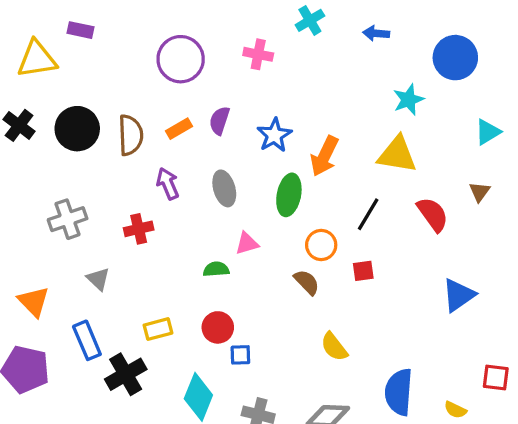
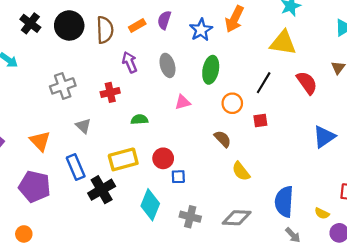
orange arrow: (324, 156) -> (234, 19), moved
green semicircle: (216, 269) -> (139, 119), moved
brown semicircle: (307, 282) -> (223, 139), moved
yellow rectangle: (158, 329) -> (123, 159), size x1.5

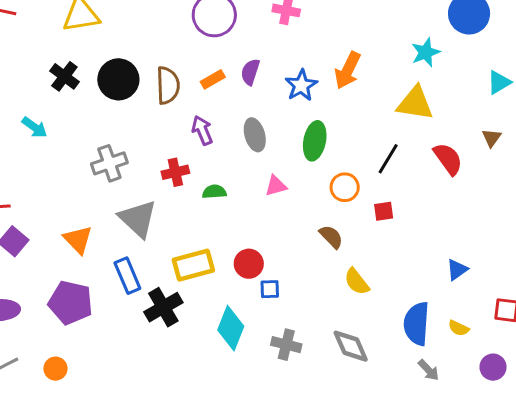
green semicircle: (139, 119) -> (214, 192), moved
gray triangle: (83, 126) -> (138, 219), size x1.8
blue triangle: (324, 137) -> (457, 270), moved, size x0.7
yellow semicircle: (322, 213) -> (459, 328), moved
gray diamond: (237, 218) -> (351, 346), turned 64

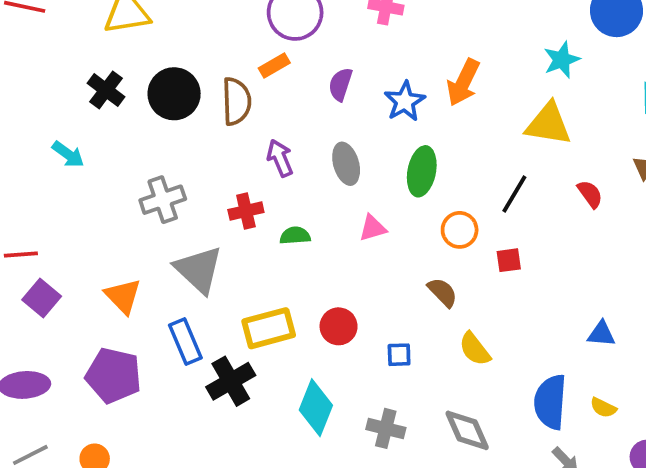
orange rectangle: (213, 79) -> (274, 65), moved
red semicircle: (448, 159) -> (590, 194), size x0.7
blue triangle: (457, 270) -> (601, 334), turned 40
blue square: (270, 289) -> (399, 355), moved

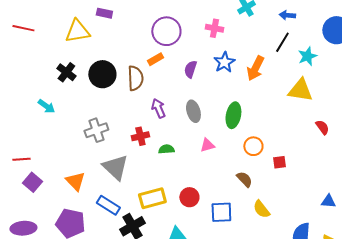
blue star: (405, 101) -> (224, 62), moved
black line: (514, 194) -> (282, 42), moved
blue rectangle: (185, 341) -> (108, 205), turned -35
blue square: (399, 355) -> (221, 212), size x1.6

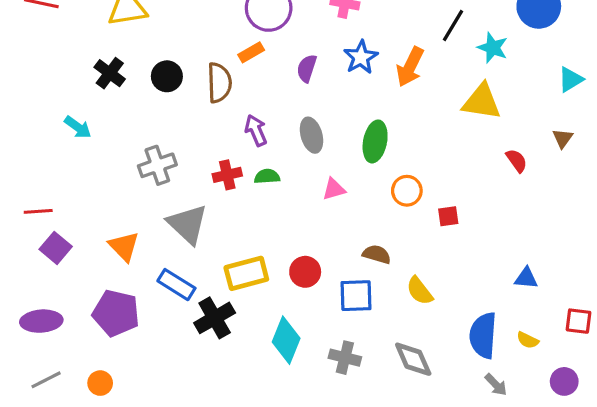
cyan star: (307, 56) -> (493, 48), turned -30
black circle: (102, 74) -> (167, 76), size x0.7
green semicircle: (166, 149) -> (267, 176), moved
brown semicircle: (244, 179) -> (377, 254), moved, turned -30

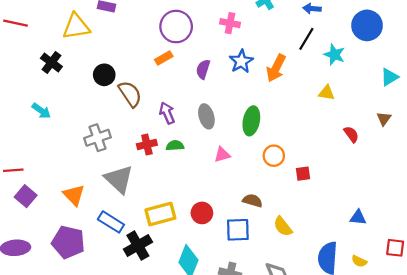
black cross: (110, 73) -> (51, 62), moved
brown semicircle: (219, 83) -> (130, 94), moved, turned -32
yellow triangle: (482, 102) -> (327, 93), size x0.6

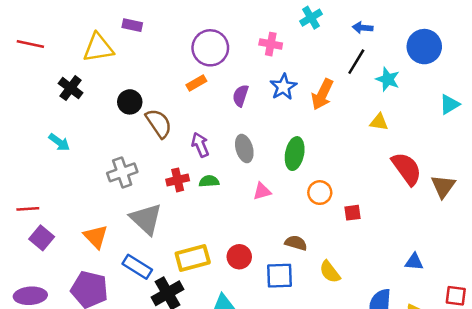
brown triangle: (384, 119) -> (443, 186), moved, size x1.5
red semicircle: (351, 134) -> (407, 169), size x1.8

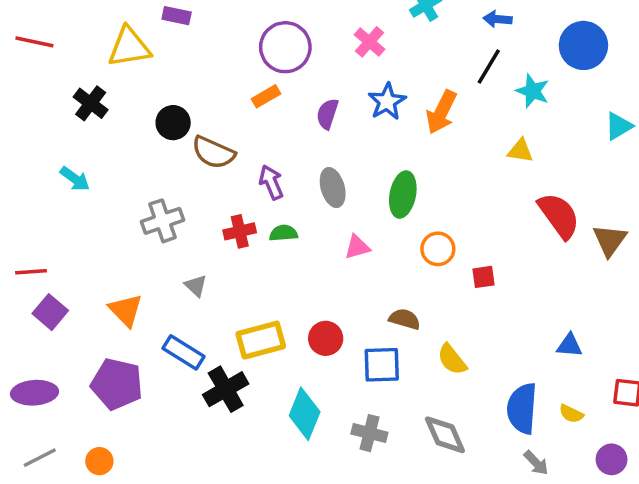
pink cross: (271, 44) -> (369, 42), turned 30
brown semicircle: (159, 123) -> (213, 152), turned 148
gray triangle: (146, 219) -> (196, 286), size x0.5

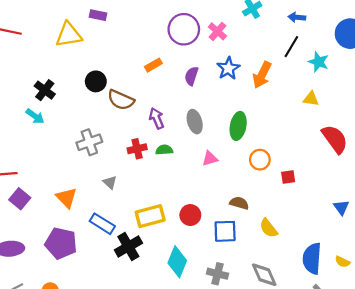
purple circle: (285, 47) -> (184, 29), moved
black cross: (91, 103) -> (45, 90), moved
blue triangle: (569, 345) -> (341, 207), moved, turned 49

